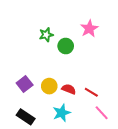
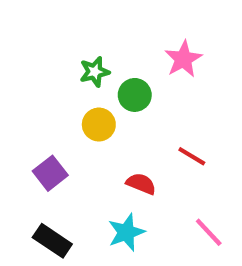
yellow circle: (49, 86) -> (99, 125), moved
red line: (91, 92) -> (192, 156), moved

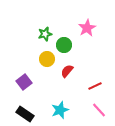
red line: (192, 156) -> (95, 86), moved, turned -56
red semicircle: (141, 184) -> (67, 71), moved, turned -72

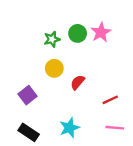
green circle: (64, 45) -> (78, 33), moved
pink line: (99, 110) -> (115, 128), turned -42

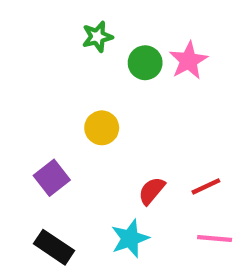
green star: (52, 39) -> (97, 37), moved
red semicircle: (78, 82) -> (152, 191), moved

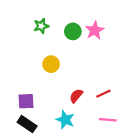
green star: (97, 37) -> (41, 26), moved
purple square: (52, 178) -> (26, 101), moved, turned 35
cyan star: (130, 238) -> (65, 120), turned -30

